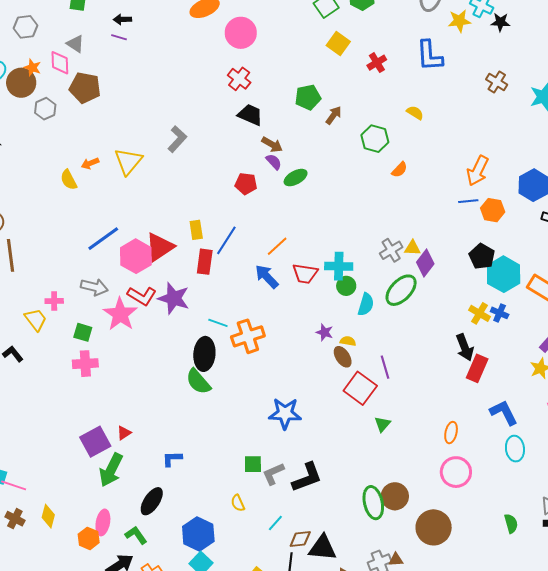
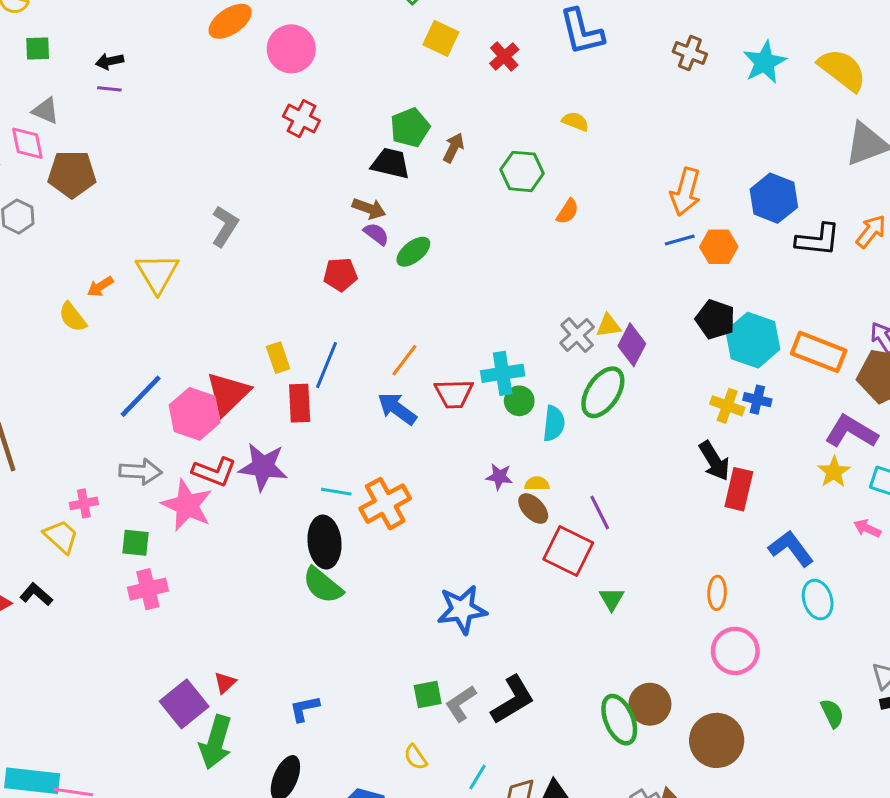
black trapezoid: (250, 115) -> (391, 163), moved

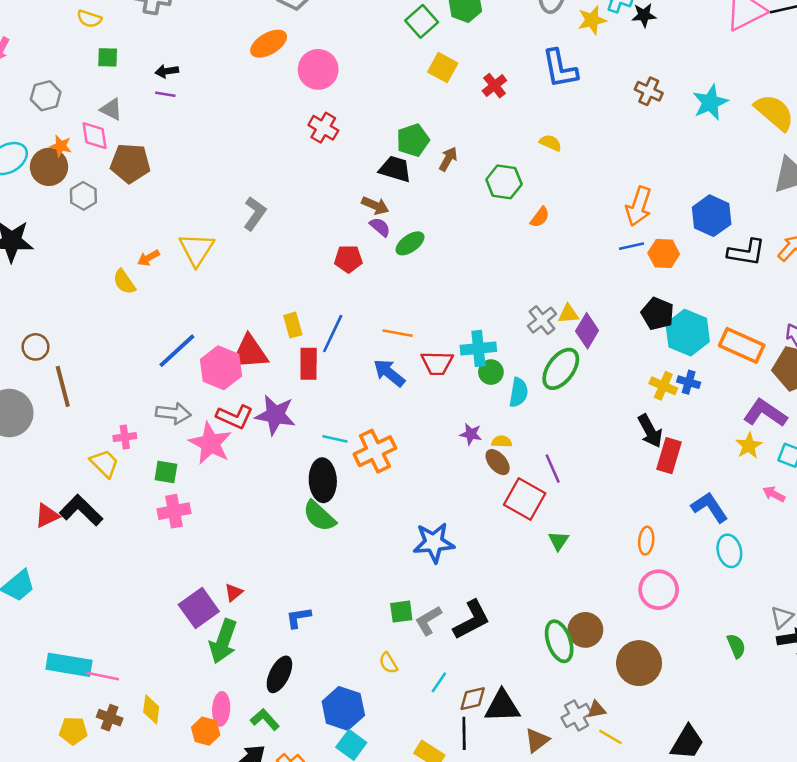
orange line: (404, 360) -> (398, 333), turned 60
red triangle: (228, 394) -> (250, 352), turned 36
black L-shape: (36, 594) -> (81, 510), size x1.6

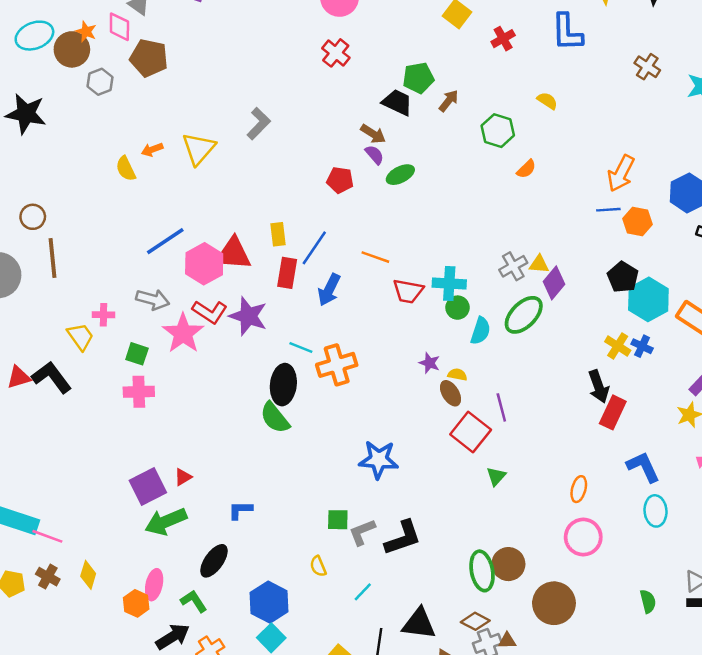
blue arrow: (389, 373) -> (329, 290), moved, turned -112
green arrow: (223, 641) -> (166, 521), turned 39
brown diamond: (473, 699) -> (475, 621), moved, turned 32

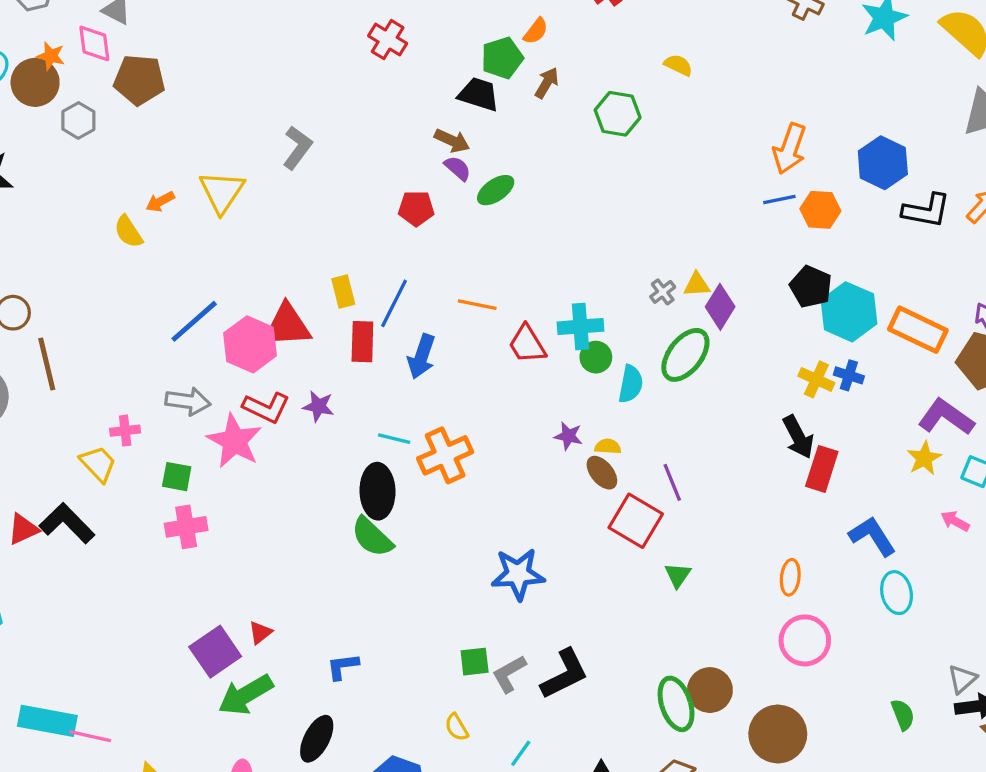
orange semicircle: (526, 169) -> (536, 31), moved
gray cross: (513, 266) -> (663, 292), size x0.7
red trapezoid: (408, 291) -> (527, 344), turned 56
purple star: (248, 316) -> (318, 406), size x0.6

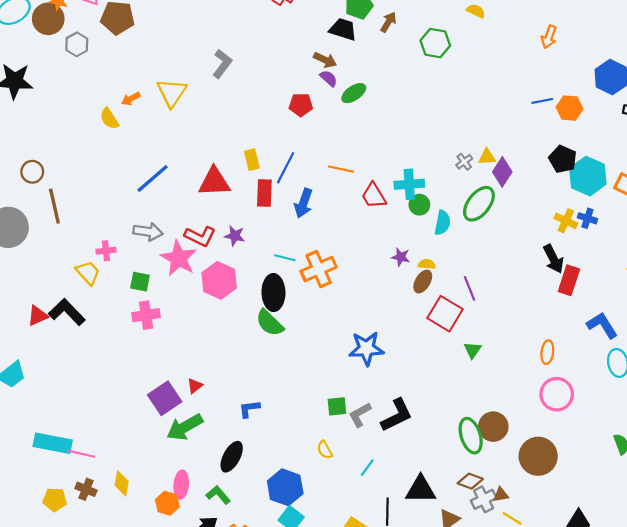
orange arrow: (790, 149) -> (549, 37), moved, size x0.7
pink hexagon: (250, 344) -> (219, 280), moved
brown ellipse: (602, 473) -> (423, 282), turned 70

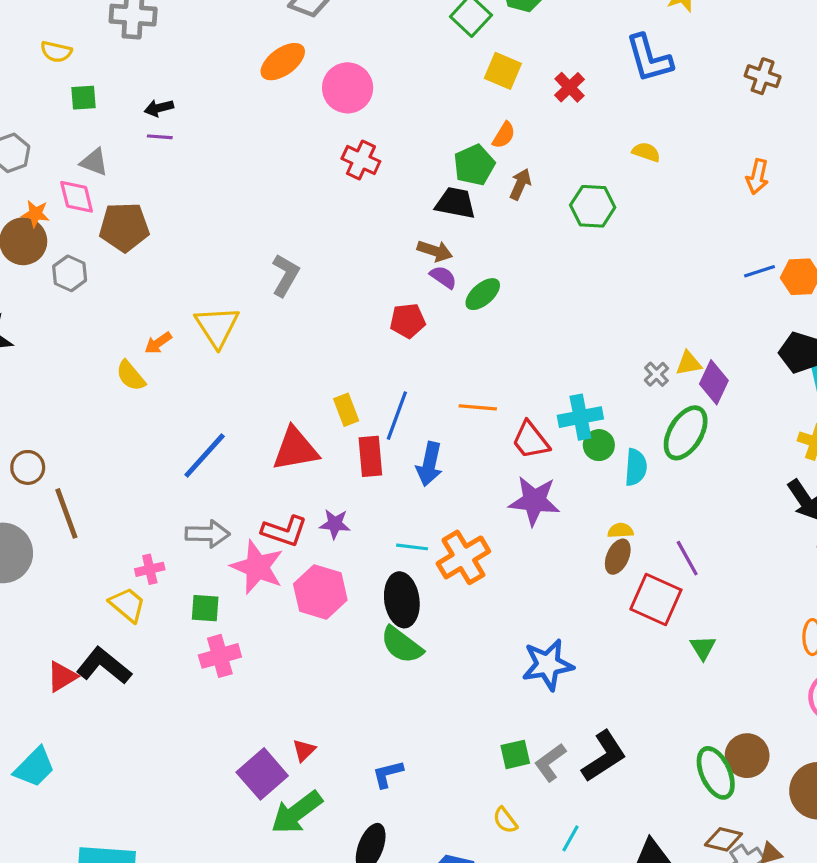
purple star: (401, 257) -> (534, 501), moved, size x1.8

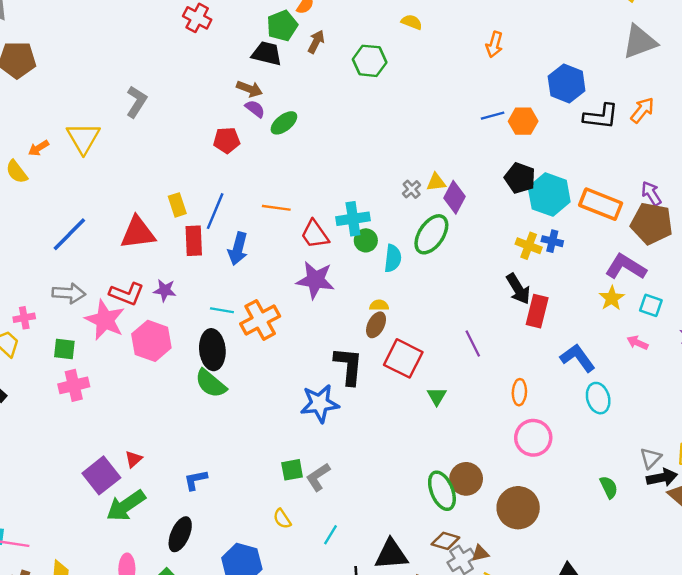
purple line: (687, 558) -> (473, 344), moved
black L-shape: (604, 756) -> (349, 366), moved, turned -54

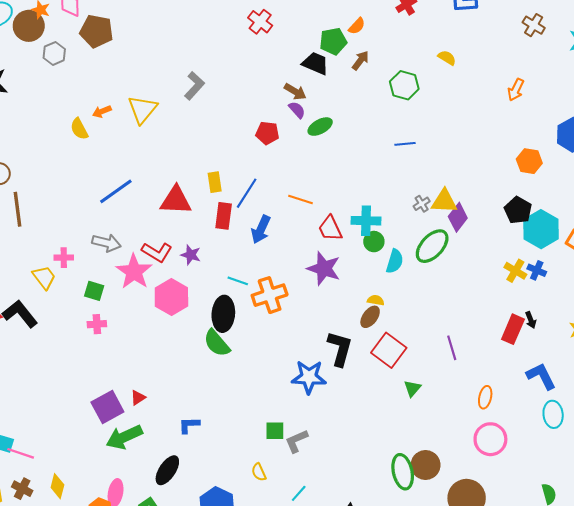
blue line: (493, 116) -> (405, 144), moved
yellow triangle: (436, 182) -> (444, 201), size x1.5
black arrow: (518, 289) -> (531, 320), moved, size x0.6
pink cross: (74, 385) -> (97, 324), size x0.7

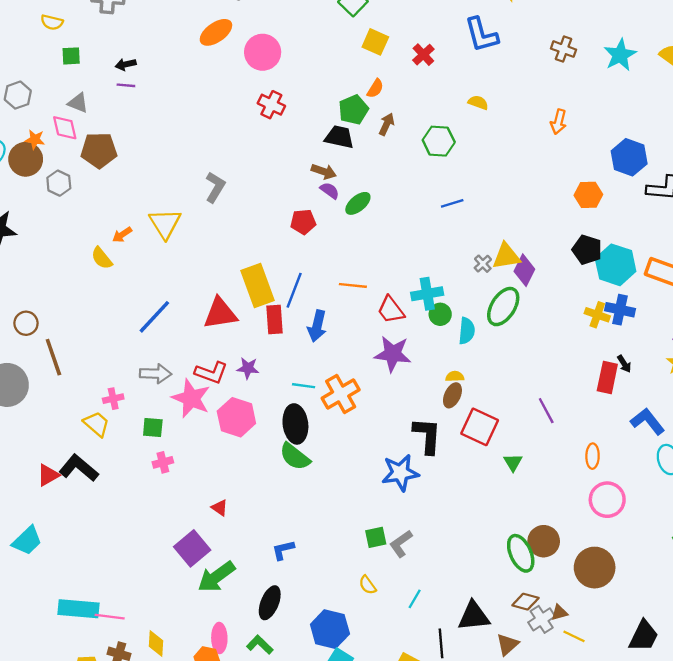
yellow rectangle: (215, 182) -> (258, 286), size x1.8
blue cross: (537, 270) -> (620, 310), size x1.4
red triangle: (138, 398) -> (220, 508), moved, turned -42

